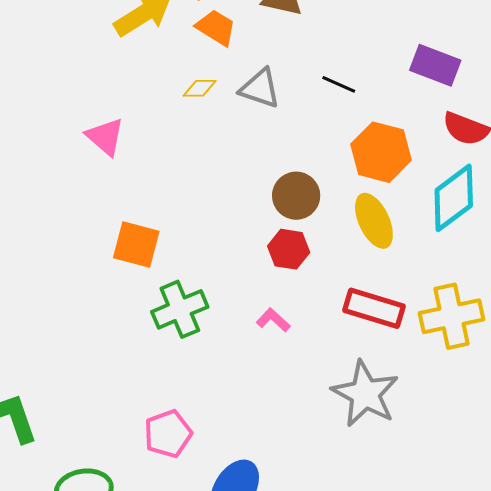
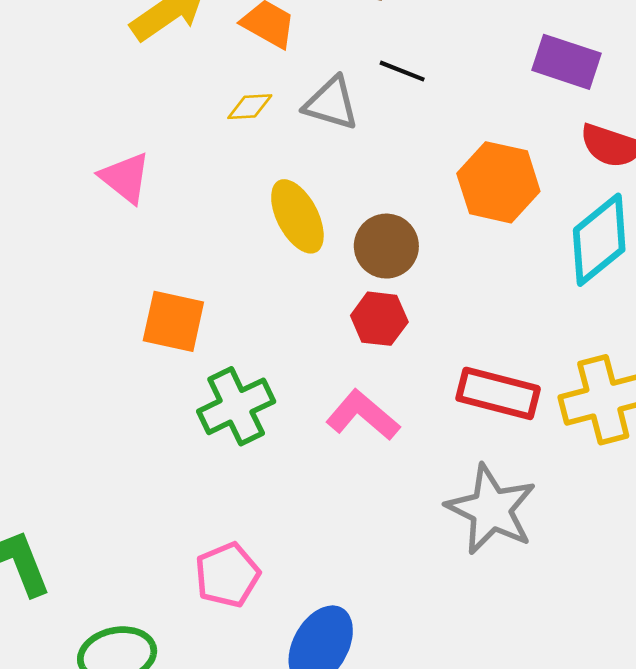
black line: (339, 84) -> (402, 71), moved
yellow ellipse: (374, 221) -> (297, 216), moved
pink L-shape: (273, 320) -> (363, 415), size x1.6

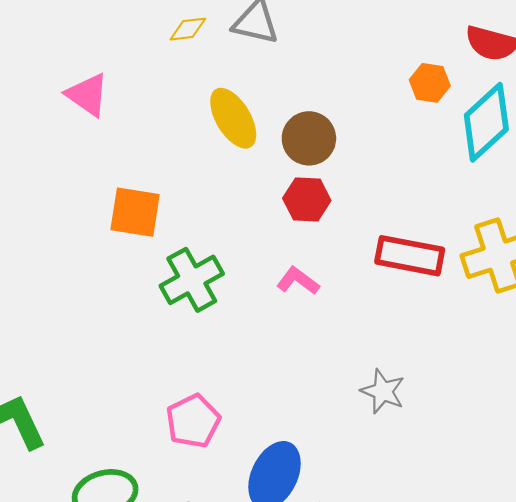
orange hexagon: (498, 182) -> (430, 83), moved, size x0.6
pink L-shape: (363, 415) -> (298, 281), size x0.7
gray star: (491, 509) -> (383, 391), moved, size x0.6

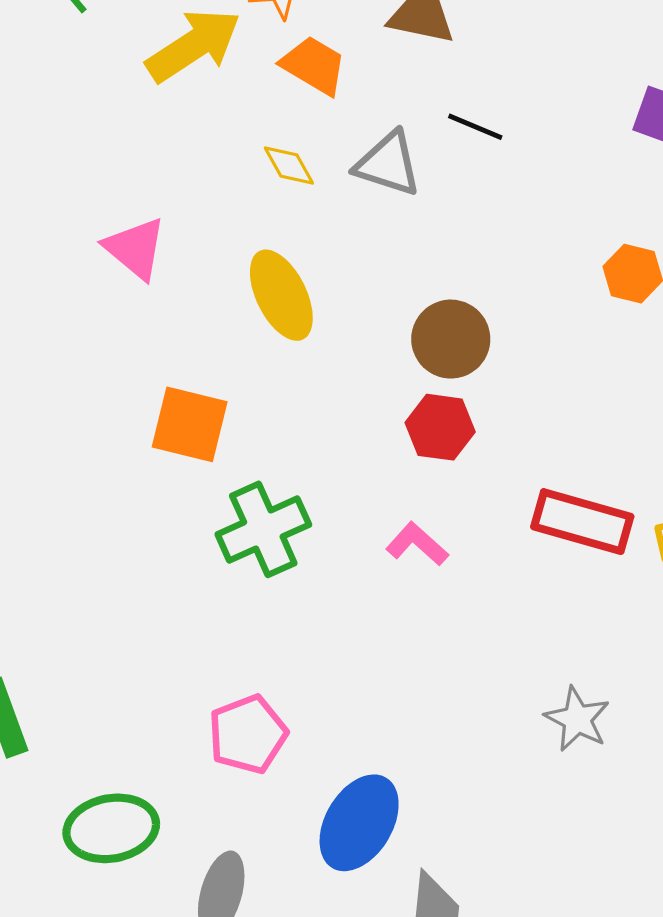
yellow diamond: (188, 29) -> (289, 166), turned 63
yellow ellipse: (233, 118) -> (281, 295), moved
gray star: (383, 391) -> (577, 719), moved

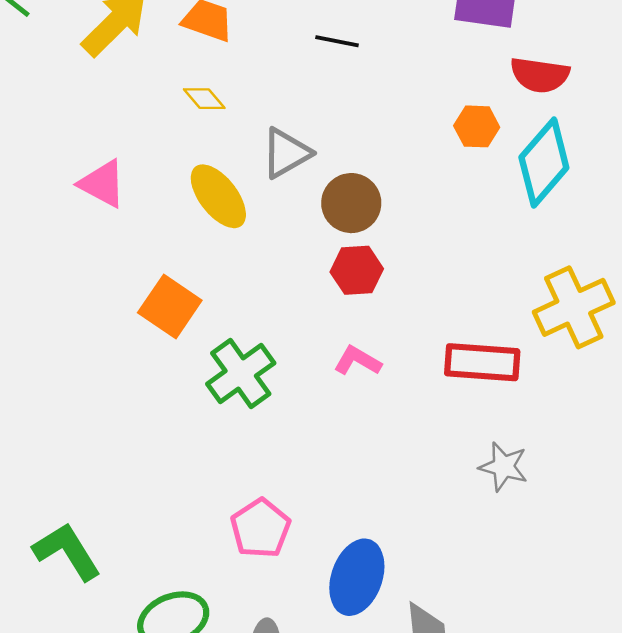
gray triangle: (388, 164) -> (286, 153), moved, turned -36
orange square: (190, 424) -> (170, 306), turned 32
red rectangle: (582, 522) -> (482, 362), moved

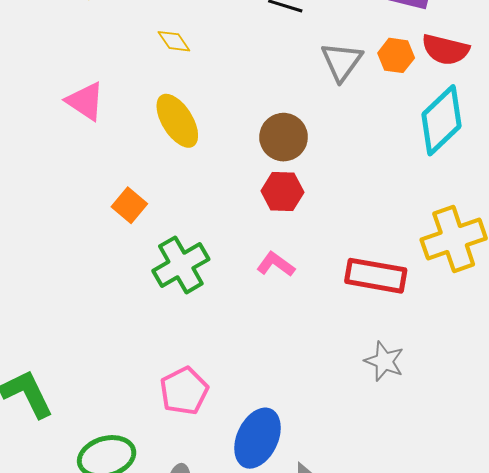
orange hexagon: (477, 126) -> (396, 55), moved
gray triangle: (286, 153) -> (342, 61), moved, turned -30
orange square: (170, 306) -> (129, 205), size x0.7

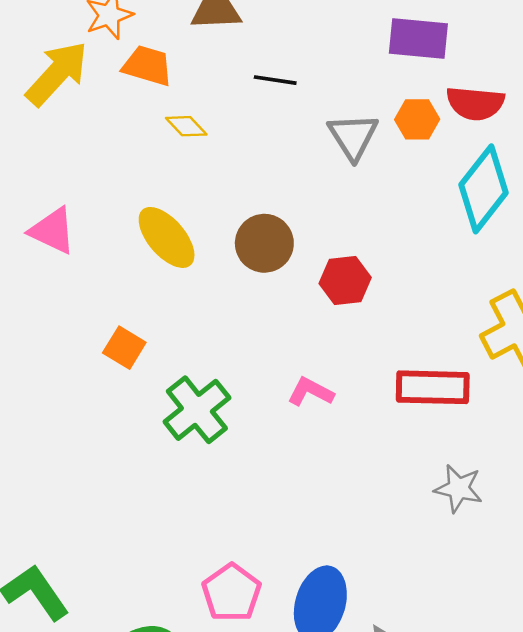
yellow diamond: (174, 41) -> (186, 126), moved
brown circle: (284, 137) -> (264, 243), moved
red hexagon: (282, 192) -> (345, 280), moved
pink pentagon: (184, 391) -> (232, 593), moved

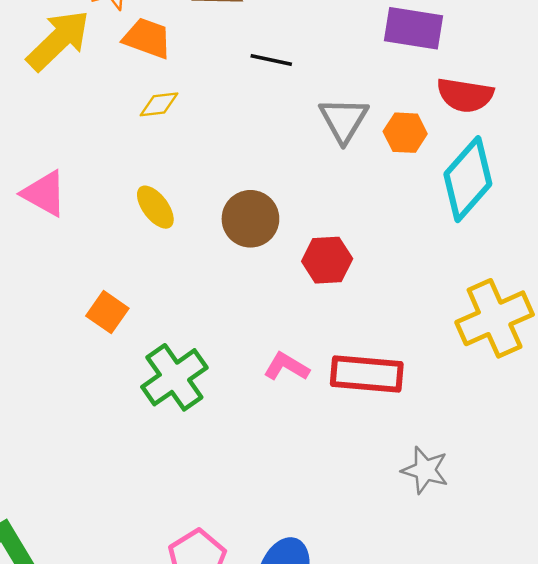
orange hexagon: (417, 119) -> (405, 133), moved
yellow diamond: (186, 126) -> (159, 104), moved, turned -57
yellow ellipse: (167, 237) -> (155, 207), size x0.7
red rectangle: (433, 387) -> (367, 374), moved

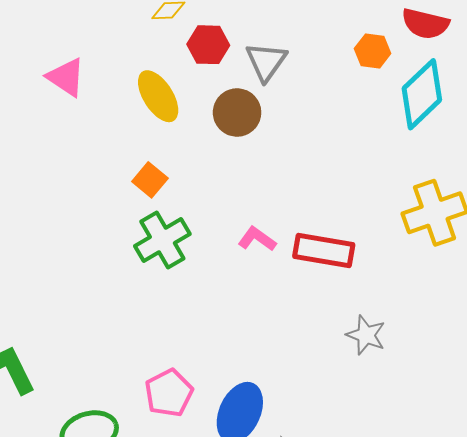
gray triangle: (344, 120) -> (266, 62), moved
yellow ellipse: (155, 207) -> (158, 96), size x1.4
red hexagon: (327, 260) -> (208, 45), moved
orange square: (107, 312) -> (150, 180), moved

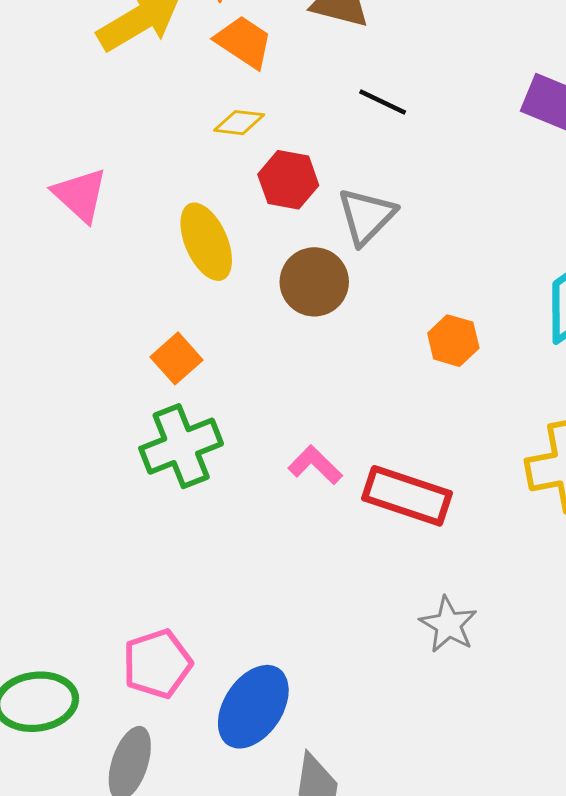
orange hexagon: (373, 51) -> (453, 341), moved

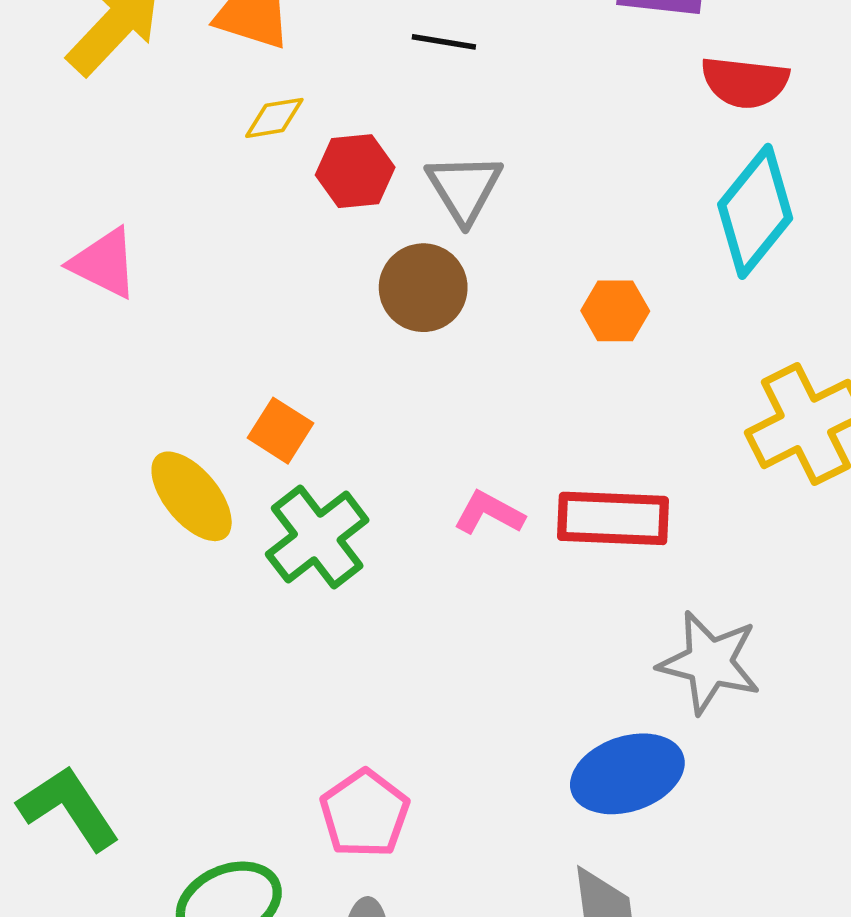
yellow ellipse: (206, 242) -> (192, 496), moved
gray star: (448, 625) -> (709, 663), size x1.4
blue ellipse: (253, 707) -> (627, 774), moved, turned 54

